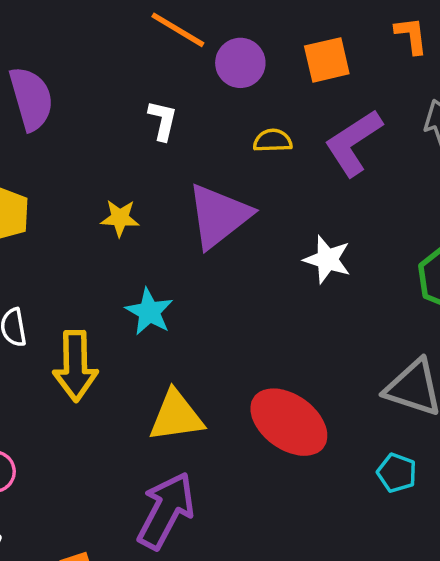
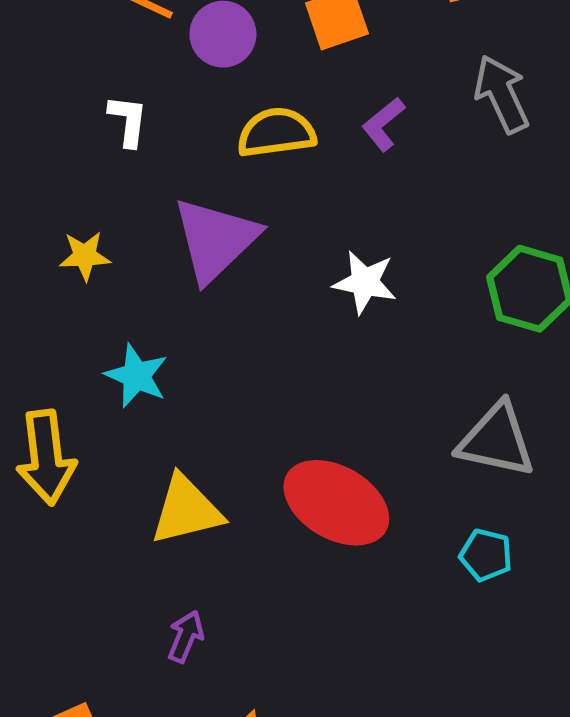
yellow semicircle: (273, 141) -> (276, 133), size x1.5
purple L-shape: (353, 143) -> (383, 124), size x0.6
purple arrow: (166, 511) -> (186, 637), size x0.5

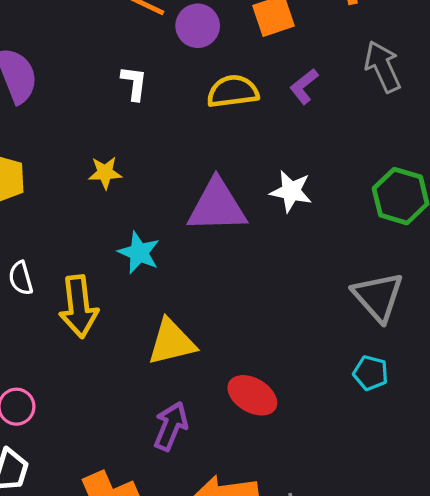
purple triangle: (215, 240) -> (217, 206), moved, turned 42
gray triangle: (496, 440) -> (378, 297), turned 36
red ellipse: (336, 503) -> (252, 395), moved, size x0.7
purple arrow: (186, 637) -> (171, 426), size x1.4

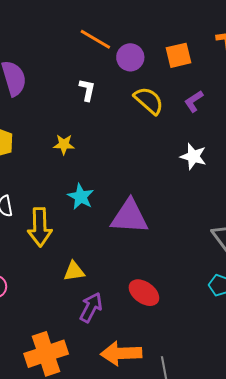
yellow semicircle: (233, 91) -> (149, 101), turned 44
white star: (291, 191) -> (193, 156), moved
purple triangle: (217, 206) -> (130, 217), moved
yellow triangle: (172, 342) -> (74, 271), moved, size x0.7

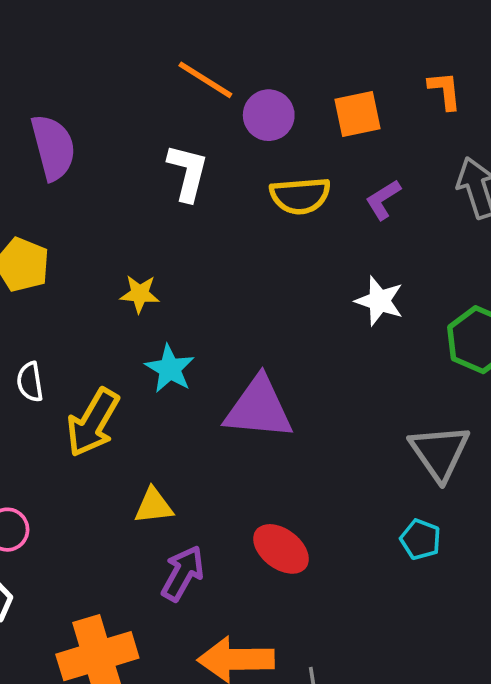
white L-shape: (87, 90) -> (188, 173), size x1.4
yellow semicircle: (149, 101) -> (300, 196), turned 132
yellow star: (64, 144) -> (140, 294), moved
yellow arrow: (40, 227) -> (93, 423), turned 30

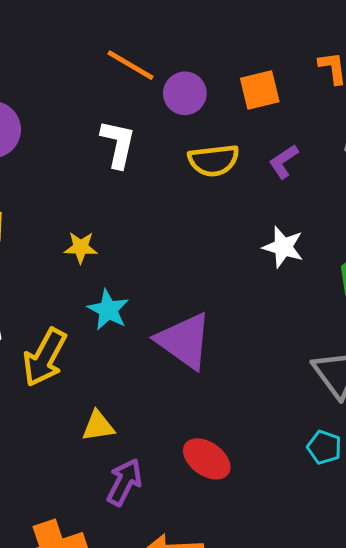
purple triangle: (259, 408) -> (184, 341), turned 32

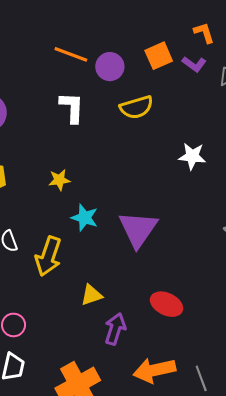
purple L-shape: (284, 161) -> (194, 64), moved, turned -100
purple triangle: (184, 341) -> (138, 229), turned 39

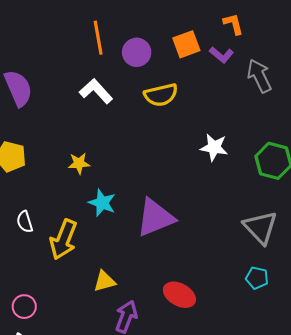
orange line: (71, 54) -> (98, 38), turned 56
white L-shape: (72, 107) -> (96, 91), turned -48
purple triangle: (138, 229) -> (155, 218), turned 30

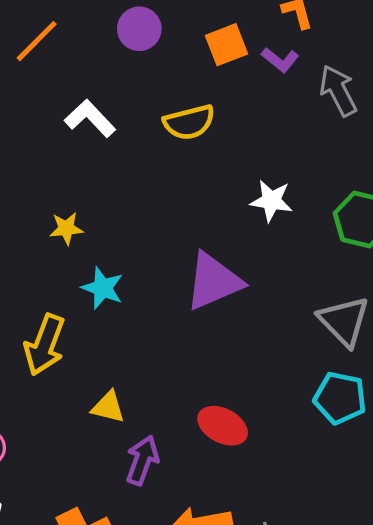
orange line: (98, 38) -> (37, 41), moved, turned 56
purple circle: (137, 52) -> (139, 29), moved
purple triangle: (155, 218) -> (214, 281), moved
cyan pentagon: (257, 278) -> (340, 398), size x1.5
yellow triangle: (104, 281) -> (108, 407), turned 30

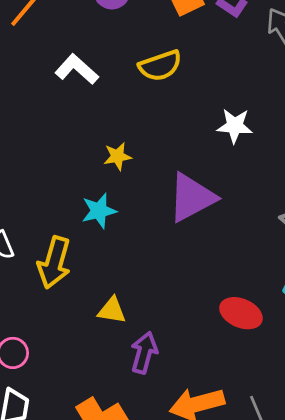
yellow star: (66, 228) -> (118, 156), moved
cyan star: (103, 288) -> (99, 211), turned -30
red ellipse: (223, 426) -> (241, 313), moved

